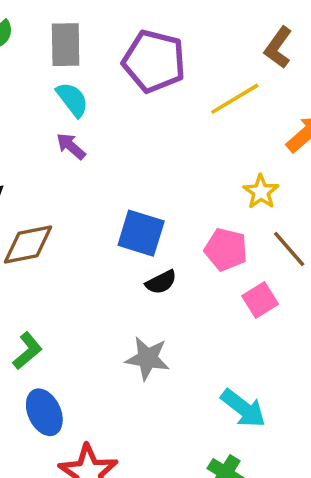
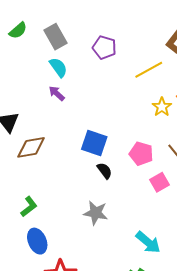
gray rectangle: (66, 45) -> (55, 37), turned -30
purple pentagon: (154, 61) -> (104, 47), size x0.7
yellow star: (261, 192) -> (162, 107), moved
black semicircle: (161, 282) -> (105, 171), turned -102

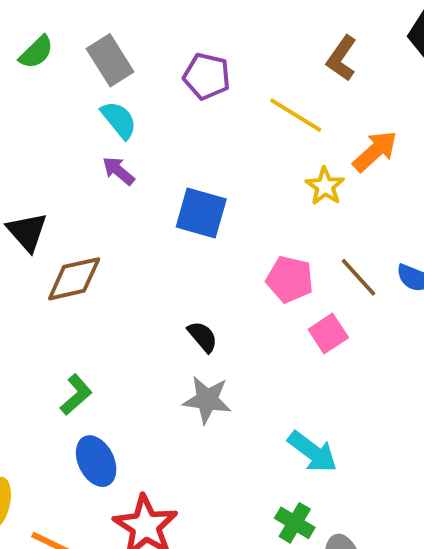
yellow line: (149, 70) -> (296, 115), turned 64
blue square: (94, 143) -> (201, 213), moved
black semicircle: (105, 171) -> (203, 337), moved

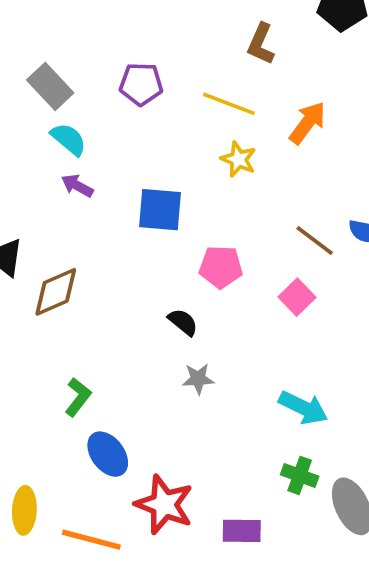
yellow star: (325, 186) -> (238, 159), moved
pink pentagon: (290, 279) -> (221, 267), moved
gray star: (207, 400) -> (198, 379), size x0.7

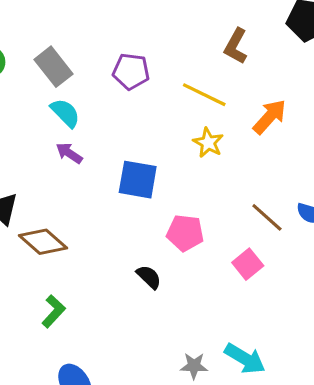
brown diamond: (56, 292) -> (43, 242), turned 60
gray star: (198, 379) -> (194, 366), moved
green L-shape: (78, 397) -> (54, 311), moved

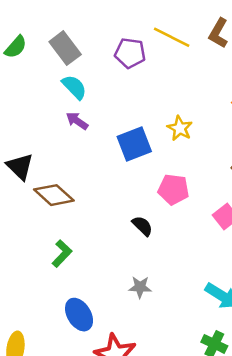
yellow line: (204, 95) -> (172, 37), moved
yellow star: (208, 143) -> (180, 128), moved
blue square: (138, 180) -> (134, 144), turned -32
gray star: (194, 366) -> (140, 287), moved

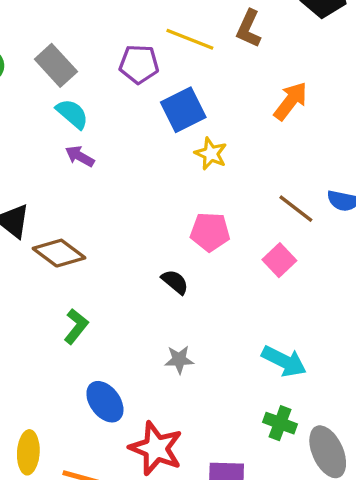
blue square: (134, 144) -> (183, 110), moved

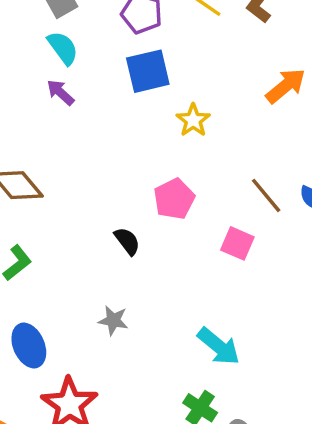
blue square: (183, 110) -> (148, 71), moved
pink pentagon: (210, 232) -> (174, 199), turned 30
pink square: (279, 260) -> (237, 243), turned -36

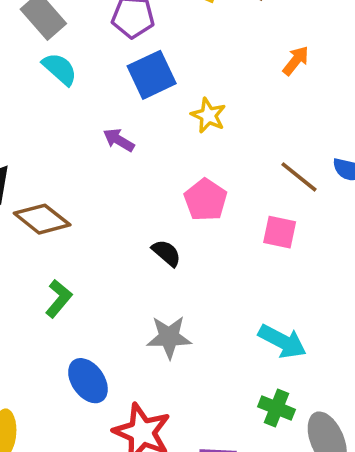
orange arrow: (286, 86) -> (296, 61), size x0.7
purple arrow: (60, 92) -> (119, 140), moved
gray star: (113, 320) -> (169, 337), size x1.4

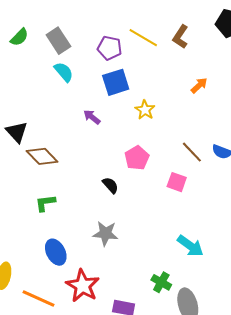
green L-shape: (59, 299) -> (45, 203), turned -145
cyan arrow: (282, 341) -> (190, 246), moved

